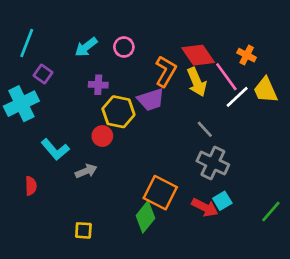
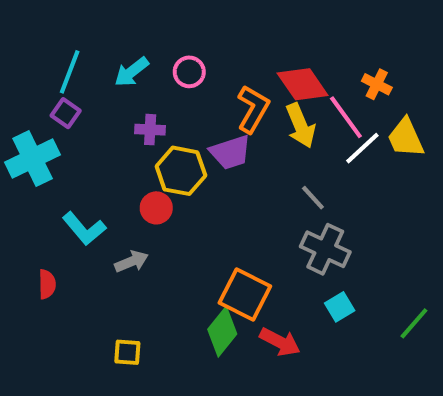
cyan line: (27, 43) -> (70, 72), moved
red arrow: (205, 207) -> (280, 342), moved

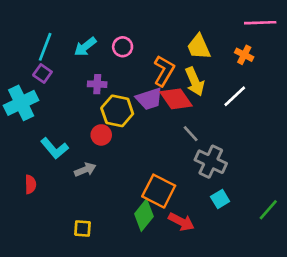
red diamond: (303, 84) -> (176, 99), moved
pink line: (346, 117) -> (260, 23), moved, turned -56
yellow trapezoid: (406, 138) -> (199, 47), moved
gray line: (313, 198) -> (191, 134), moved

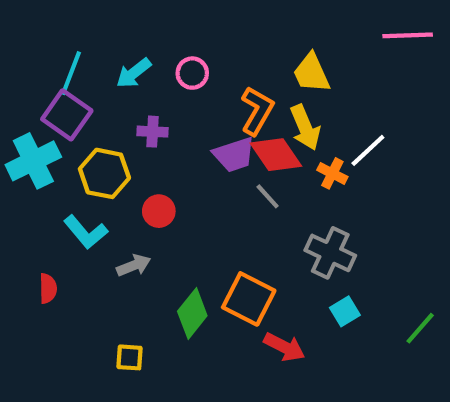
orange cross: (244, 55) -> (332, 173), moved
purple square: (42, 73) -> (67, 115), size x1.6
yellow hexagon: (117, 111) -> (104, 173), moved
gray line: (191, 134) -> (268, 196), moved
green diamond: (144, 215) -> (192, 314), moved

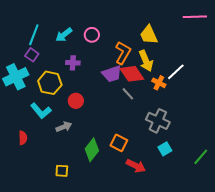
purple square: (67, 115) -> (32, 55), size x0.6
orange square: (249, 299) -> (119, 143), size x0.7

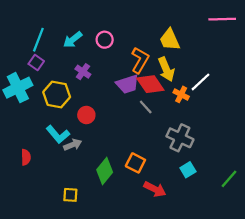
purple cross: (73, 63) -> (83, 72), turned 32
cyan L-shape: (41, 111) -> (58, 134), moved

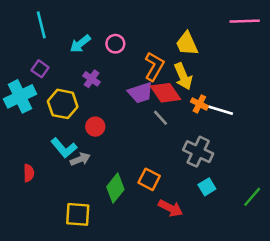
cyan line: (38, 40) -> (41, 25), moved, turned -35
white line: (201, 82) -> (221, 110), moved, turned 60
yellow square: (70, 195) -> (78, 214), size x1.5

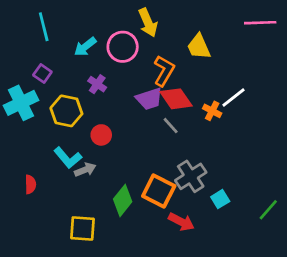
pink circle: (115, 44) -> (123, 47), size x1.5
yellow arrow: (183, 76) -> (148, 23), moved
white line: (221, 110) -> (233, 98), moved, turned -55
gray cross: (198, 152) -> (191, 176), moved, turned 32
orange square: (149, 179) -> (159, 191), size x1.4

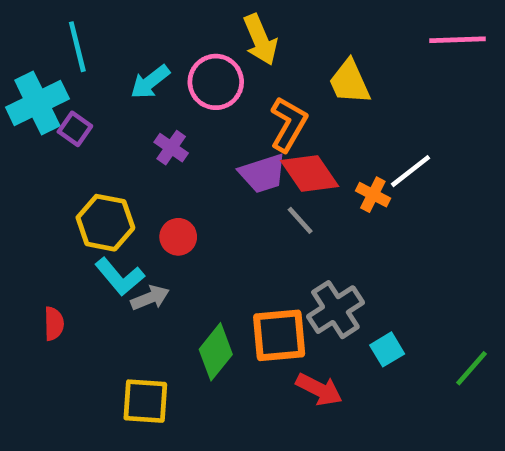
cyan cross: (21, 103) -> (37, 103), moved
yellow hexagon: (66, 111) -> (105, 223), moved
orange square: (159, 191) -> (279, 335), turned -32

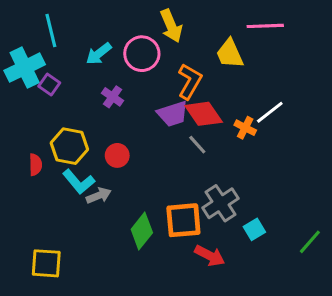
pink line: (457, 40) -> (265, 26), moved
red semicircle: (54, 324) -> (35, 165), moved
yellow square: (145, 401) -> (46, 263), moved

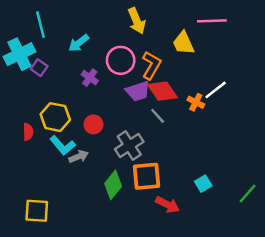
pink circle: (142, 54) -> (121, 60), moved
gray cross: (220, 203) -> (129, 145), moved

